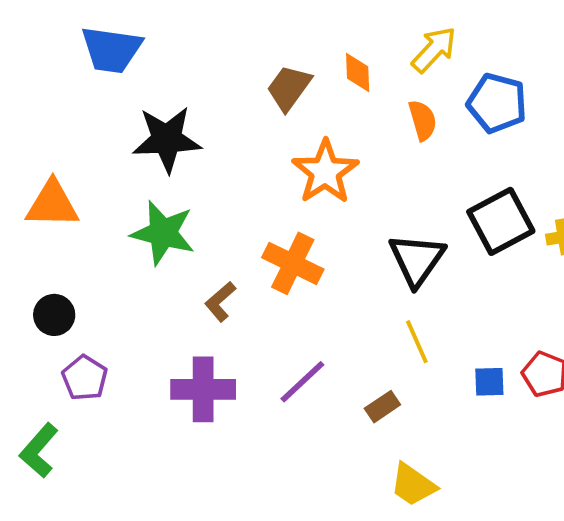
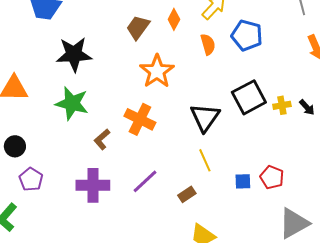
orange diamond: (358, 73) -> (174, 19), turned 30

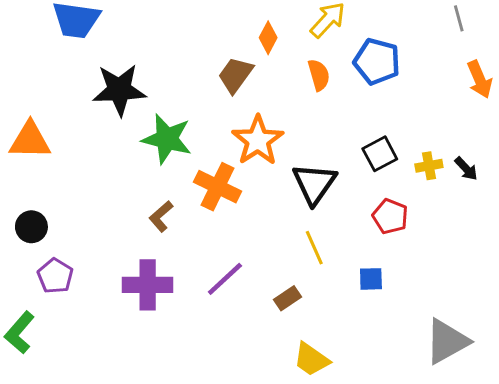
brown trapezoid: (138, 27) -> (235, 75), moved
orange star: (157, 71) -> (258, 140), moved
black square: (249, 97) -> (380, 154), size x0.7
green star: (72, 103) -> (167, 139), moved
red pentagon: (272, 177) -> (390, 216), moved

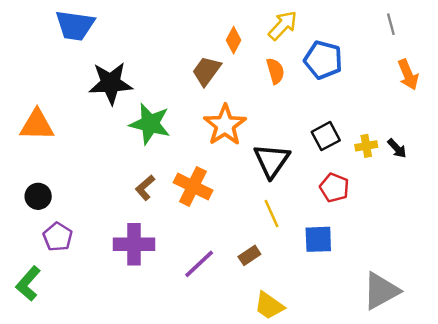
orange cross: (218, 187) -> (193, 186), moved
purple line: (225, 279) -> (199, 264), moved
blue square: (371, 279) -> (318, 239), size x1.4

